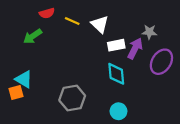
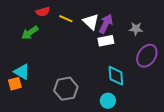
purple arrow: (135, 48) -> (106, 24), moved
cyan diamond: (116, 74) -> (116, 76), moved

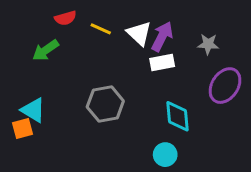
gray hexagon: (66, 89) -> (105, 104), moved

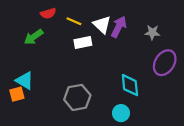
white rectangle: (162, 63) -> (83, 43), moved
gray hexagon: (105, 104) -> (77, 97), moved

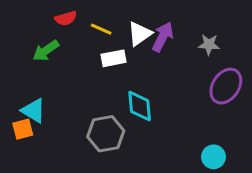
white triangle: (102, 25) -> (140, 34), turned 42
cyan diamond: (130, 85) -> (140, 106), moved
cyan circle: (121, 113) -> (214, 157), moved

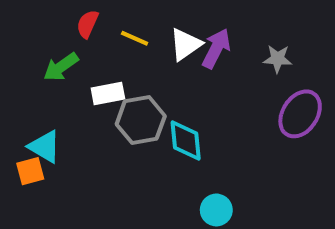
red semicircle: (66, 18) -> (88, 24), turned 130
white rectangle: (113, 58) -> (108, 93), moved
gray hexagon: (106, 134) -> (141, 120), moved
cyan circle: (214, 157) -> (216, 210), moved

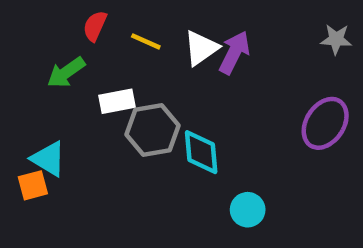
gray star: (278, 59) -> (336, 39), moved
cyan circle: (216, 210) -> (248, 210), moved

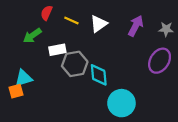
gray star: (336, 39) -> (166, 29), moved
purple arrow: (234, 53) -> (136, 26), moved
cyan triangle: (48, 159) -> (24, 78), turned -48
cyan circle: (248, 210) -> (121, 103), size x1.6

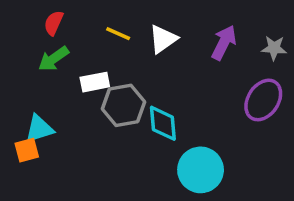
red semicircle: (46, 13) -> (54, 23), moved

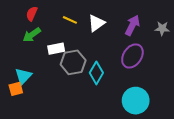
purple ellipse: (263, 100) -> (132, 56), moved
cyan diamond: (163, 123) -> (96, 73), turned 35
cyan triangle: (39, 129) -> (23, 76), turned -30
cyan circle: (201, 170) -> (136, 101), moved

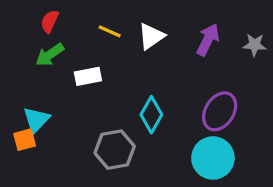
purple ellipse: (132, 56) -> (220, 111), moved
gray hexagon: (73, 62) -> (115, 150), moved

